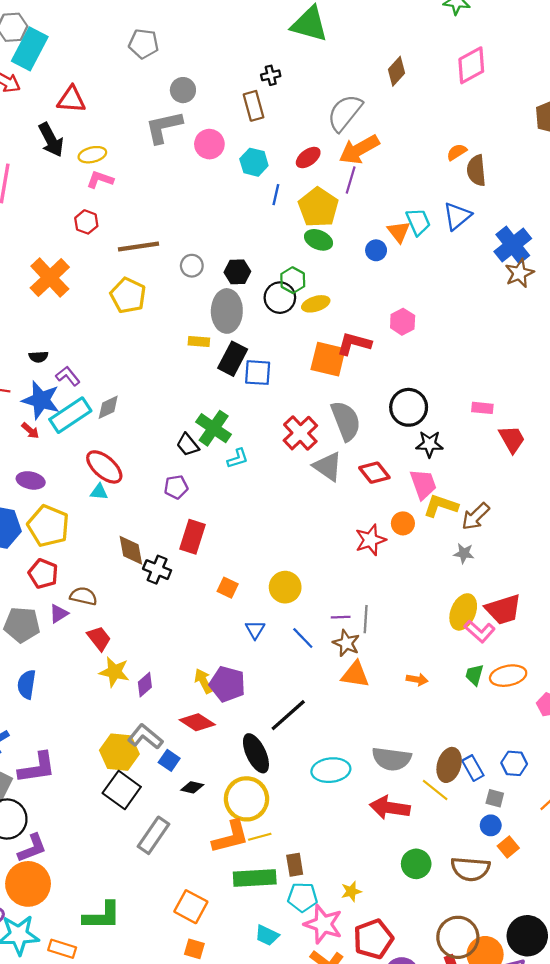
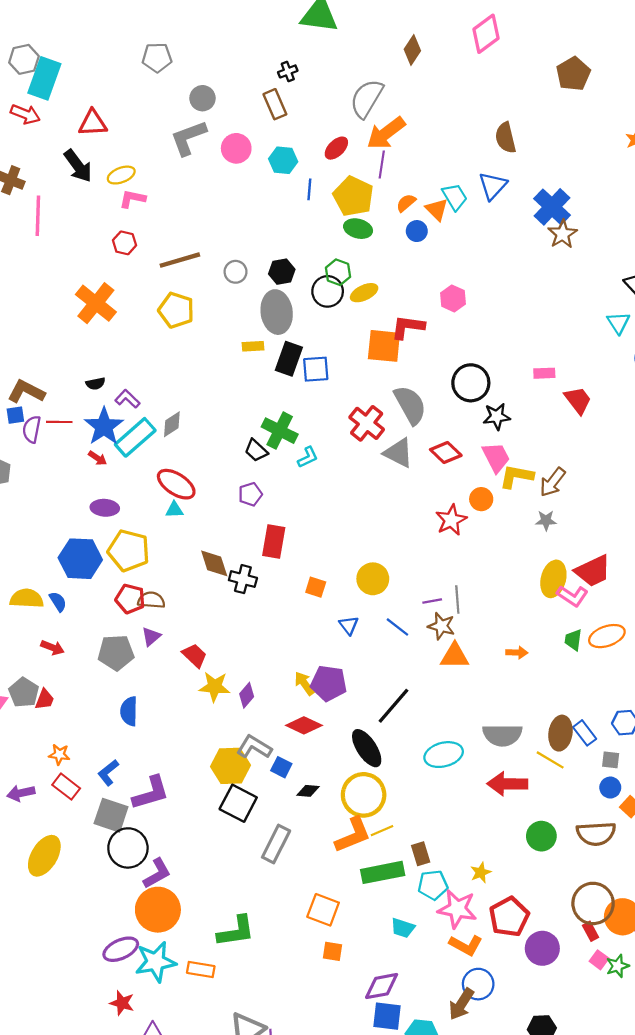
orange semicircle: (457, 152) -> (406, 203), moved
blue star: (41, 400) -> (104, 426), turned 30
brown semicircle: (83, 596) -> (151, 600), moved

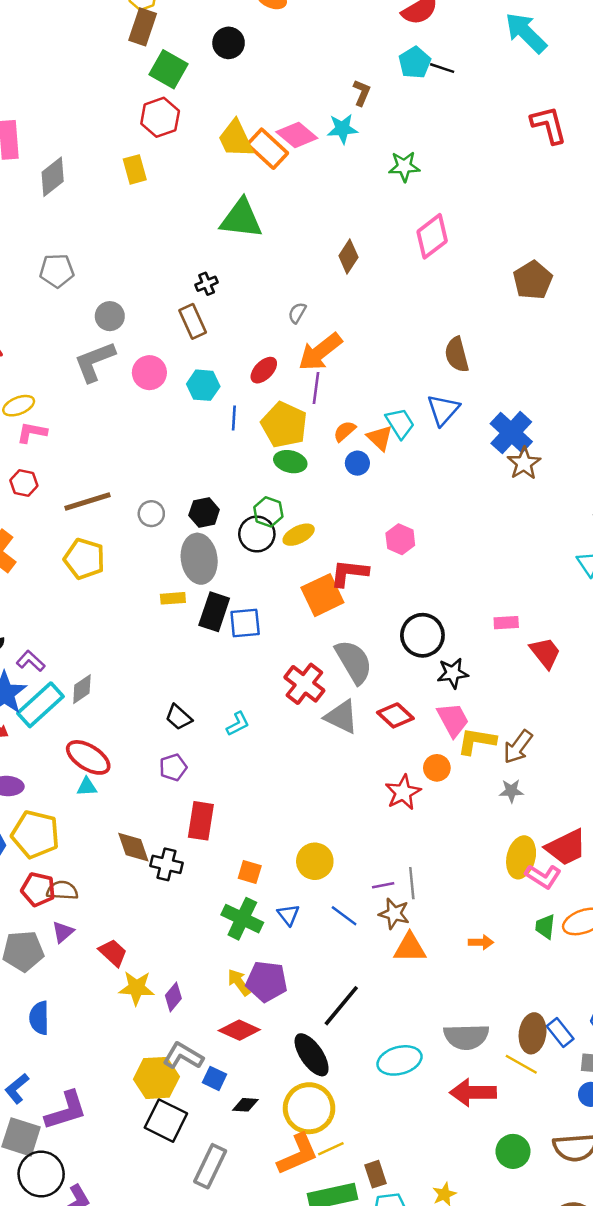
gray semicircle: (367, 99) -> (297, 313), size x0.5
orange square: (384, 346) -> (322, 595), turned -30
green cross: (280, 431) -> (242, 919), moved

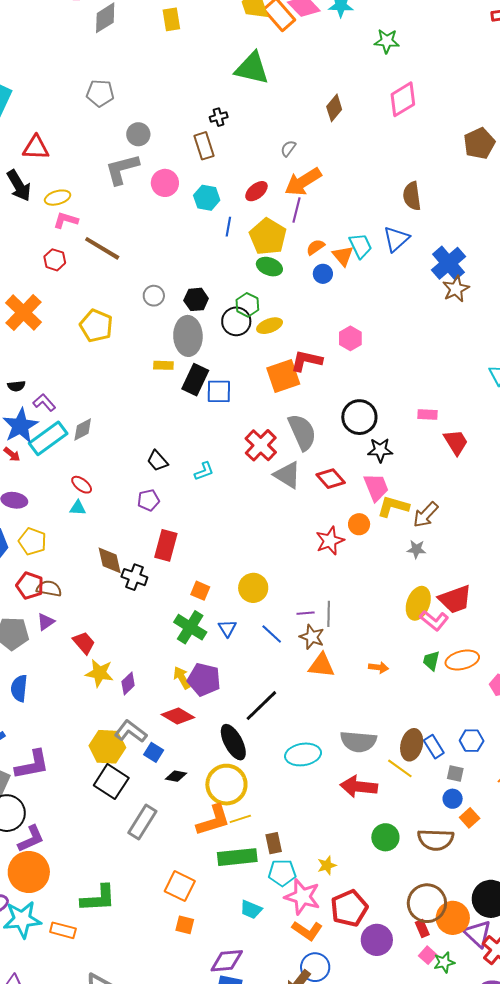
brown line: (87, 501) -> (102, 248), moved, turned 42
red ellipse: (88, 757) -> (82, 485), size x0.6
yellow pentagon: (35, 834) -> (32, 541), size x0.7

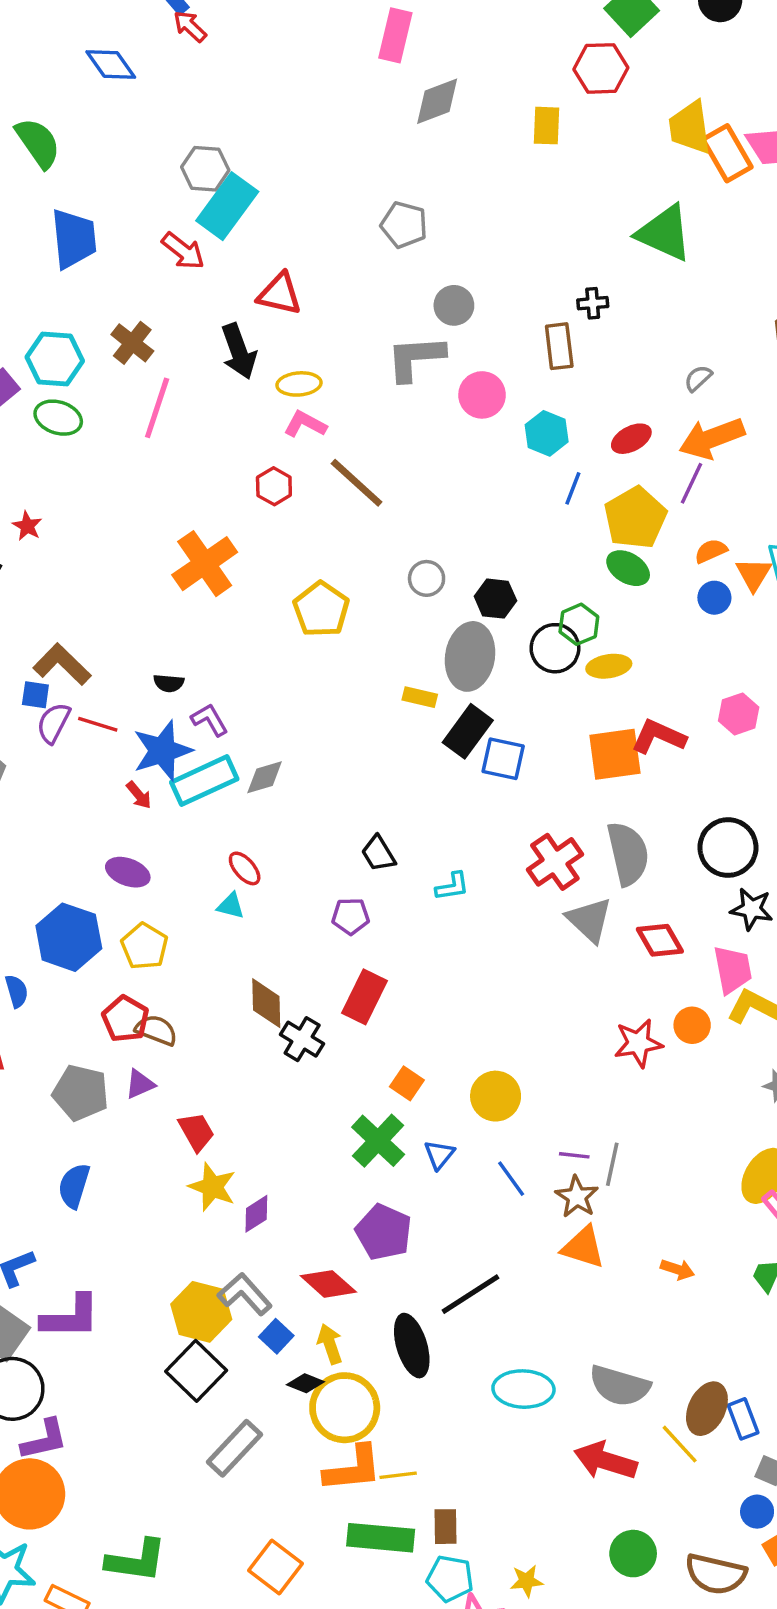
yellow arrow: (182, 678) -> (330, 1344), moved
yellow circle: (226, 785) -> (345, 1408), moved

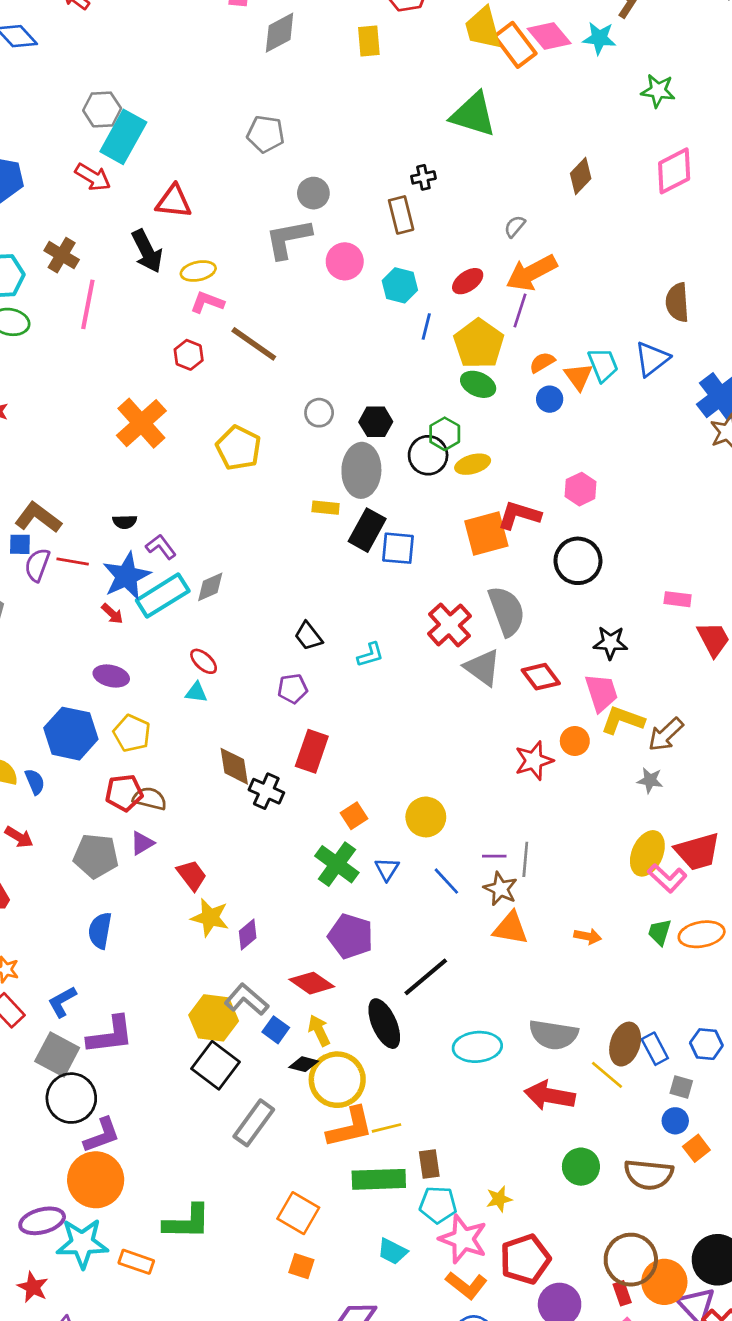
black circle: (728, 848) -> (578, 561), moved
red pentagon: (125, 1019) -> (124, 793), turned -30
orange square: (407, 1083) -> (354, 816), turned 30

